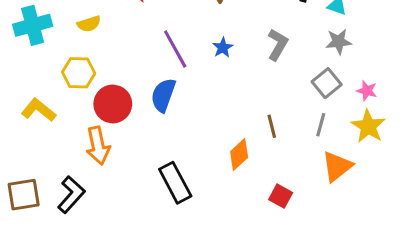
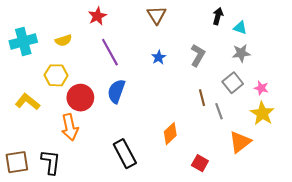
purple line: (175, 49) -> (110, 52), moved
gray line: (321, 125) -> (219, 111), moved, turned -35
brown line: (272, 126) -> (202, 98), moved
black L-shape: (71, 195) -> (51, 162), turned -35

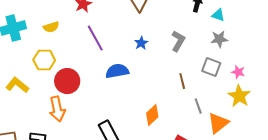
gray square: (233, 83) -> (211, 67), turned -30
blue semicircle: (116, 91) -> (117, 71), moved, turned 60
gray line: (219, 111) -> (198, 106), moved

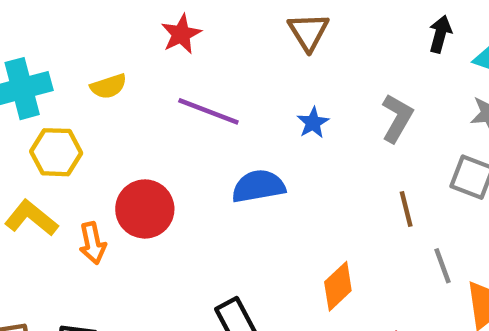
purple line: (95, 38) -> (208, 111), turned -40
yellow hexagon: (44, 60) -> (56, 152), moved
orange arrow: (57, 109) -> (93, 243), moved, size x0.7

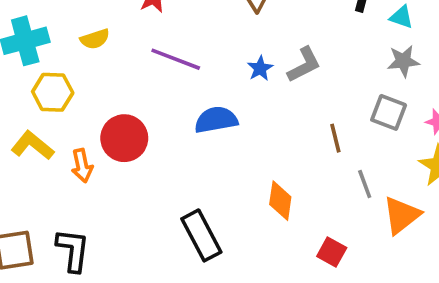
gray L-shape: (397, 118) -> (304, 65), moved, turned 33
orange diamond: (338, 286) -> (280, 201), turned -39

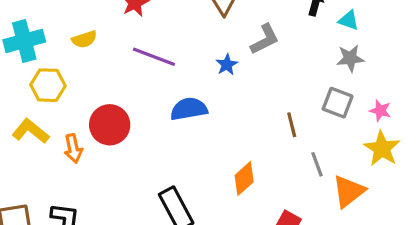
gray L-shape: (304, 65) -> (265, 39), moved
orange diamond: (280, 201) -> (244, 179), turned 40

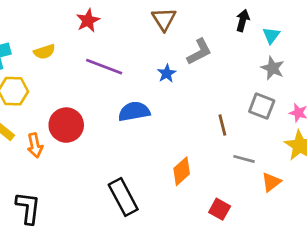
cyan triangle: (349, 20) -> (271, 35), turned 48
gray star: (350, 58) -> (273, 68), turned 30
gray line: (317, 164) -> (244, 159), turned -55
orange triangle: (349, 191) -> (271, 182), size x0.7

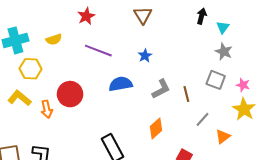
gray L-shape: (199, 52) -> (161, 89), moved
gray line: (244, 159) -> (203, 119), turned -63

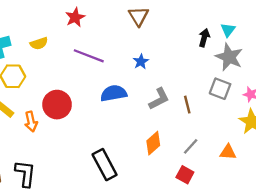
black arrow: (202, 16) -> (204, 38), moved
gray star: (224, 52) -> (229, 57), size x1.4
gray line: (203, 119) -> (191, 146), moved
orange triangle: (223, 137) -> (228, 152), turned 42

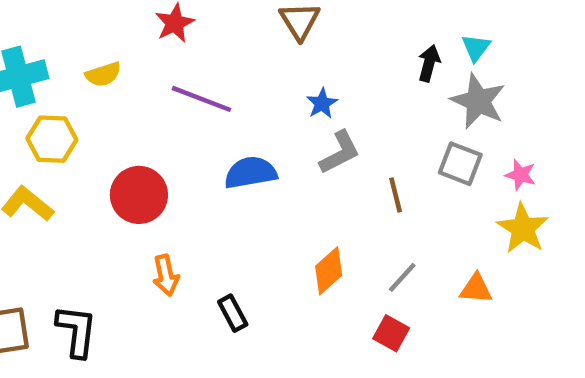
blue star: (141, 62) -> (322, 103), moved
gray L-shape: (159, 99) -> (340, 153), moved
orange arrow: (31, 122) -> (166, 275), moved
black rectangle: (105, 165) -> (233, 313), size x0.6

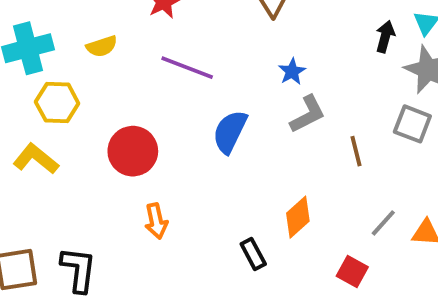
blue semicircle: (251, 173) -> (230, 132), turned -54
gray line: (402, 277) -> (383, 223), moved
black rectangle: (233, 313) -> (253, 254), moved

